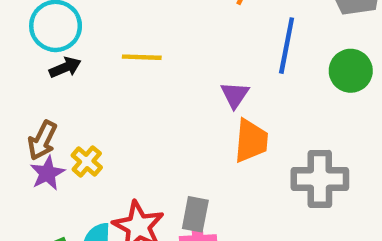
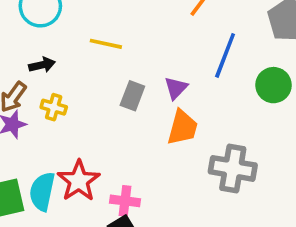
black arrow: (65, 67) -> (42, 65), moved
yellow cross: (87, 161) -> (54, 107), moved, turned -35
gray rectangle: (195, 214) -> (132, 96), moved

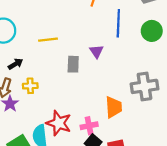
orange trapezoid: (182, 128) -> (114, 107), moved

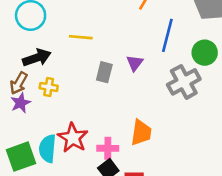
black arrow: (15, 64) -> (37, 58), size x1.5
gray cross: (145, 86) -> (184, 82), moved, turned -32

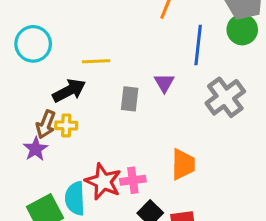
green circle: (205, 53) -> (242, 30), moved
black arrow: (37, 58) -> (69, 91), moved
brown arrow: (19, 83) -> (46, 124), moved
pink cross: (108, 148) -> (133, 180), moved

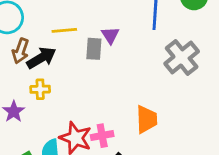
purple triangle: (164, 83) -> (110, 35), moved
gray rectangle: (130, 99) -> (94, 49), moved
brown arrow: (46, 124) -> (20, 51), moved

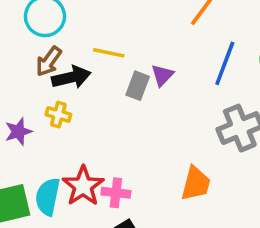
orange trapezoid: (147, 119) -> (196, 184), moved

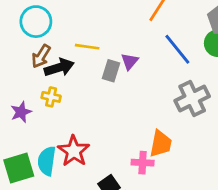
blue line: (225, 63) -> (177, 49), turned -56
pink cross: (116, 193) -> (143, 163), moved

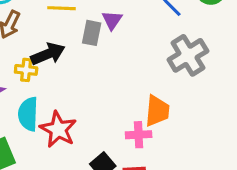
black arrow: (59, 67) -> (48, 54), moved
cyan semicircle: (47, 161) -> (28, 114), moved

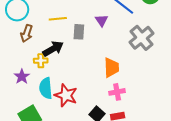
purple triangle: (112, 20) -> (102, 20), moved
orange trapezoid: (157, 111) -> (111, 67), moved

